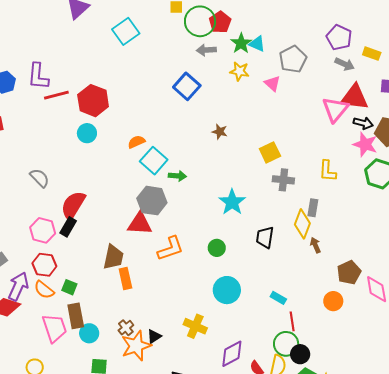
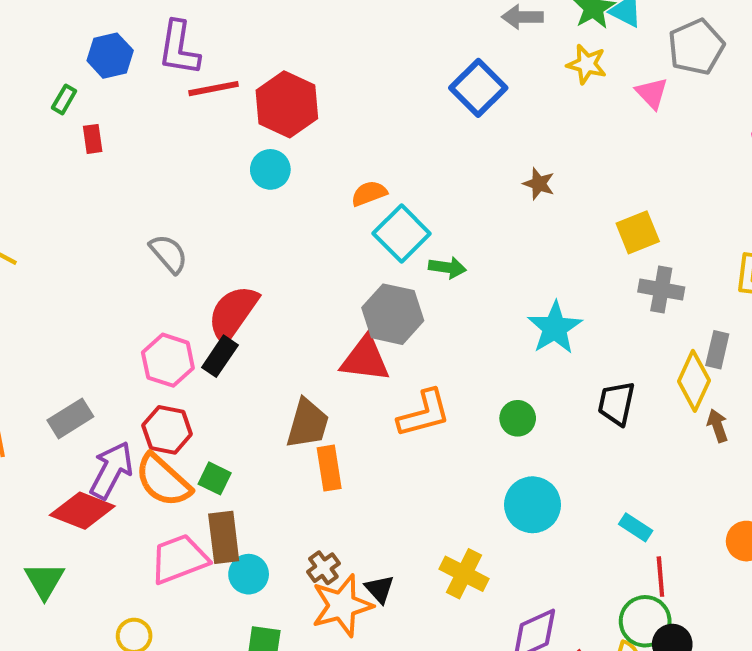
orange semicircle: (44, 290) -> (163, 480), size x1.4
pink trapezoid: (54, 328) -> (179, 559), turned -96
black triangle: (154, 336) -> (380, 589), turned -42

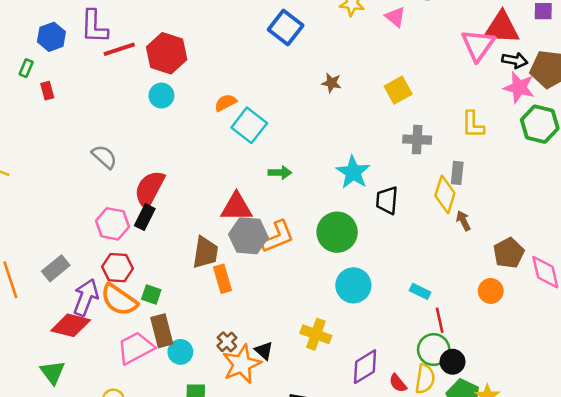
yellow square: (638, 232) -> (398, 90), moved
green arrow: (447, 268) -> (280, 173), moved
gray hexagon: (393, 314) -> (248, 236), moved
black trapezoid: (616, 403) -> (387, 200), moved
green circle: (518, 418) -> (337, 232), size x1.8

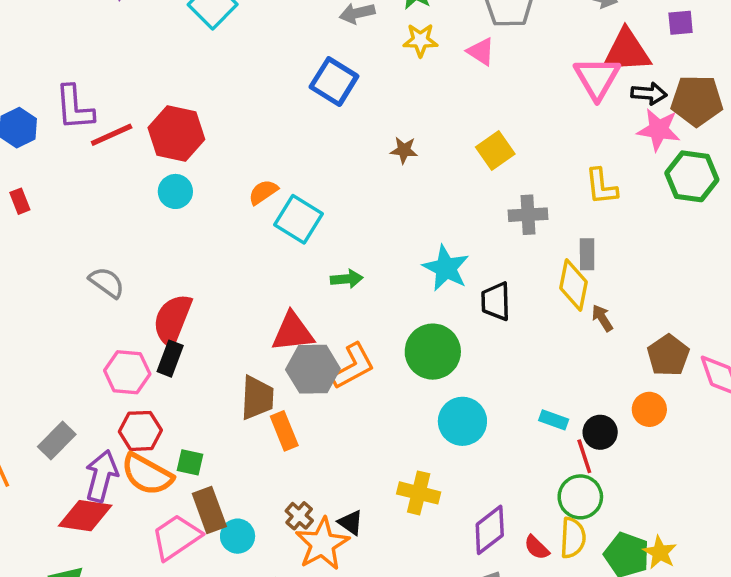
black circle: (453, 362) -> (600, 432), moved

